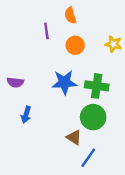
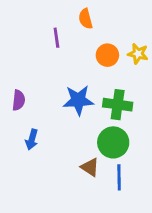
orange circle: (75, 45) -> (107, 55), moved
purple semicircle: (15, 82) -> (19, 100), turned -91
blue line: (88, 158) -> (119, 177), moved, turned -36

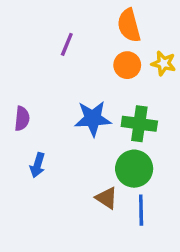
orange semicircle: (86, 19) -> (129, 25), moved, size x1.4
purple line: (56, 38) -> (67, 44), turned 30

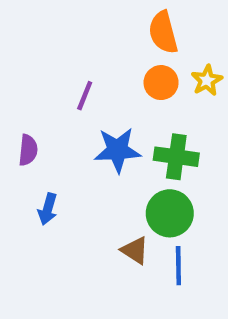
purple line: (67, 44) -> (85, 96), moved
yellow star: (163, 63) -> (207, 80), turned 30

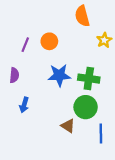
orange circle: (161, 83) -> (49, 41), moved
purple line: (85, 96) -> (25, 45), moved
blue line: (178, 266) -> (101, 133), moved

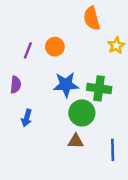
green circle: (86, 107) -> (82, 113), moved
brown triangle: (68, 126) -> (76, 141), turned -32

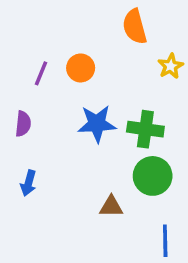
green circle: (82, 113) -> (153, 176), moved
blue arrow: (27, 118) -> (28, 183), moved
blue line: (113, 150) -> (165, 241), moved

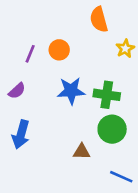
purple semicircle: (23, 124) -> (17, 91), turned 42
blue arrow: (28, 183) -> (21, 134), size x1.5
blue line: (165, 241) -> (121, 177), turned -65

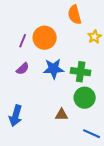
orange circle: (59, 50) -> (45, 38), size x1.5
purple semicircle: (17, 91) -> (23, 69), moved
blue arrow: (21, 134) -> (16, 116), moved

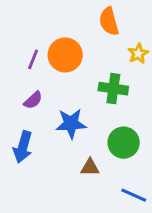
blue star: (54, 69) -> (71, 124), moved
green cross: (81, 72) -> (113, 89), moved
blue arrow: (16, 116) -> (23, 147), moved

